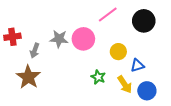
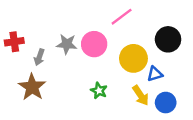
black circle: (144, 21) -> (168, 39), moved
yellow circle: (118, 52) -> (133, 58), size x1.5
green star: (98, 77) -> (99, 91), moved

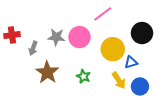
brown star: (32, 87) -> (47, 72), moved

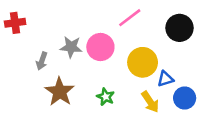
black circle: (142, 33) -> (180, 28), moved
red cross: (12, 35) -> (15, 23), moved
blue circle: (140, 86) -> (185, 98), moved

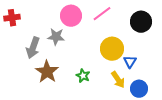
pink circle: (100, 47) -> (71, 16), moved
gray arrow: (42, 61) -> (33, 48), size x1.5
blue triangle: (165, 79) -> (130, 62), turned -40
blue circle: (185, 98) -> (139, 89), moved

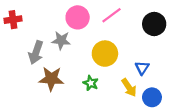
yellow circle: (112, 49) -> (105, 54), moved
brown star: (47, 72) -> (51, 79), turned -30

